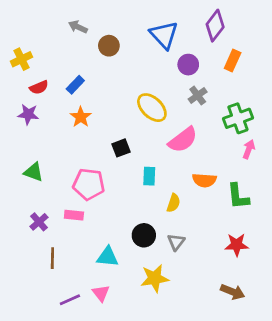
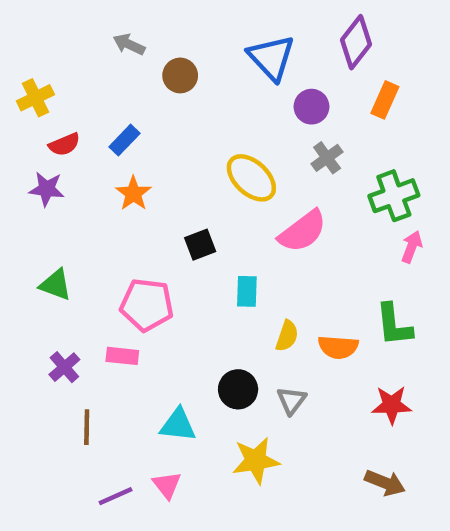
orange semicircle: (204, 180) -> (338, 347), moved

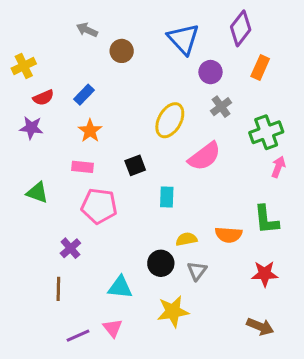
yellow ellipse: (251, 178) -> (170, 120), turned 76
yellow semicircle: (287, 336) -> (186, 239), moved, turned -120
pink rectangle: (122, 356) -> (83, 167), moved
purple cross: (64, 367) -> (70, 248), moved

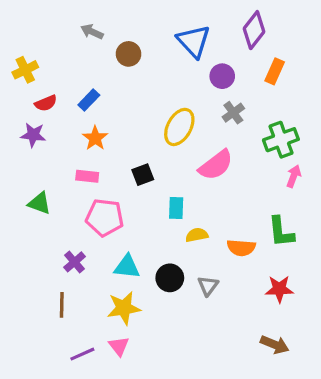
yellow semicircle: (186, 239) -> (197, 235), moved
cyan triangle: (120, 287) -> (127, 267), moved
yellow star: (173, 311) -> (124, 308), moved

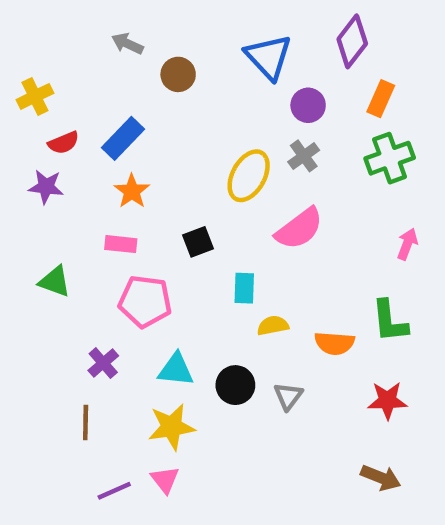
blue rectangle: (89, 100) -> (123, 138), size x1.4
gray cross: (233, 113) -> (304, 156), moved
green cross: (281, 140) -> (390, 158), moved

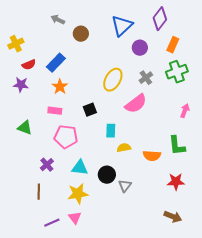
blue triangle: (268, 57) -> (122, 26), turned 30
gray cross: (304, 156) -> (146, 78), moved
gray triangle: (288, 396) -> (125, 186), moved

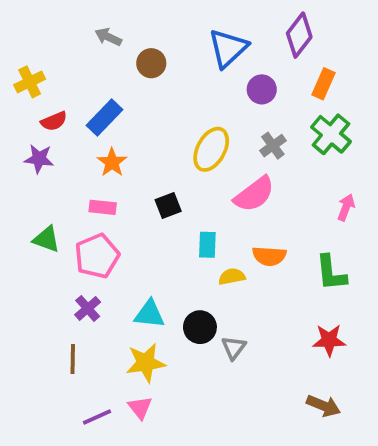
green cross: (177, 72) -> (331, 134), turned -30
pink pentagon: (66, 137) -> (97, 256), moved, turned -30
orange semicircle: (152, 156) -> (269, 256), moved

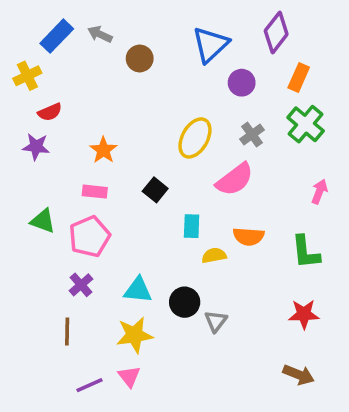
blue rectangle: (104, 117) -> (57, 36), moved
black square: (168, 205) -> (155, 190), turned -30

